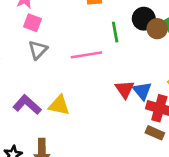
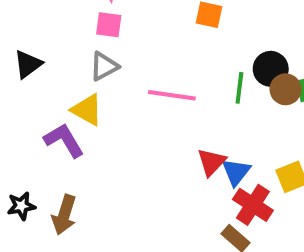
pink square: (33, 23) -> (109, 25), turned -30
green line: (115, 32) -> (239, 88), moved
yellow triangle: (59, 105) -> (87, 110), moved

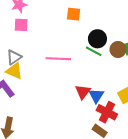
gray triangle: (104, 66) -> (14, 57), moved
black circle: (271, 69) -> (97, 39), moved
green line: (239, 88) -> (94, 51), turned -63

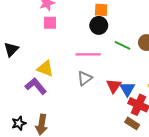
black circle: (97, 39) -> (99, 25), moved
gray triangle: (14, 57) -> (85, 78), moved

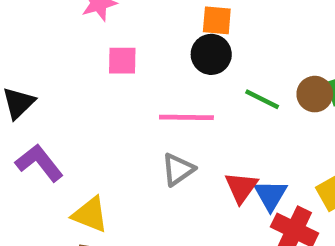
pink square: (50, 23) -> (122, 61), moved
yellow triangle: (45, 68) -> (90, 215), moved
purple L-shape: (36, 86) -> (39, 163), moved

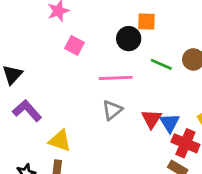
orange square: (217, 20) -> (146, 21), moved
pink square: (122, 61) -> (74, 45), turned 30

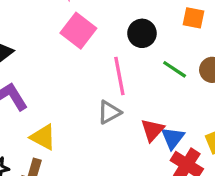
orange square: (146, 21) -> (193, 18), moved
pink square: (74, 45) -> (78, 31), size x1.5
pink line: (116, 78) -> (119, 76), turned 72

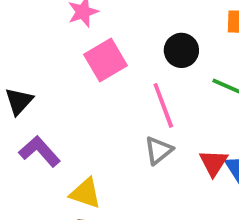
pink square: (78, 31) -> (106, 60), turned 32

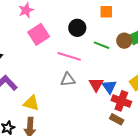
pink line: (163, 105) -> (69, 56), turned -50
gray triangle: (159, 150) -> (68, 80), turned 35

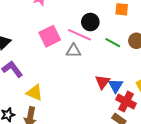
pink square: (39, 34) -> (50, 36), moved
pink line: (69, 56) -> (79, 35), moved
gray triangle: (68, 80) -> (74, 51), moved

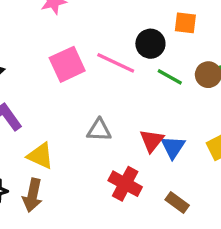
black circle: (90, 22) -> (150, 44), moved
gray triangle: (74, 51) -> (99, 130), moved
red cross: (126, 102) -> (125, 184), moved

